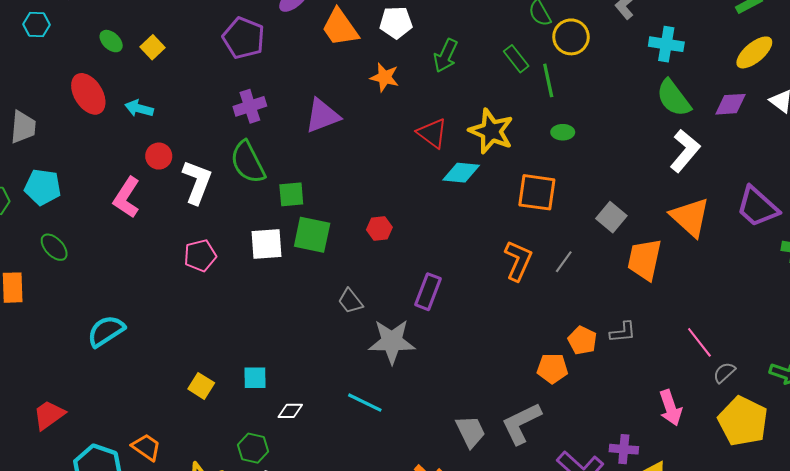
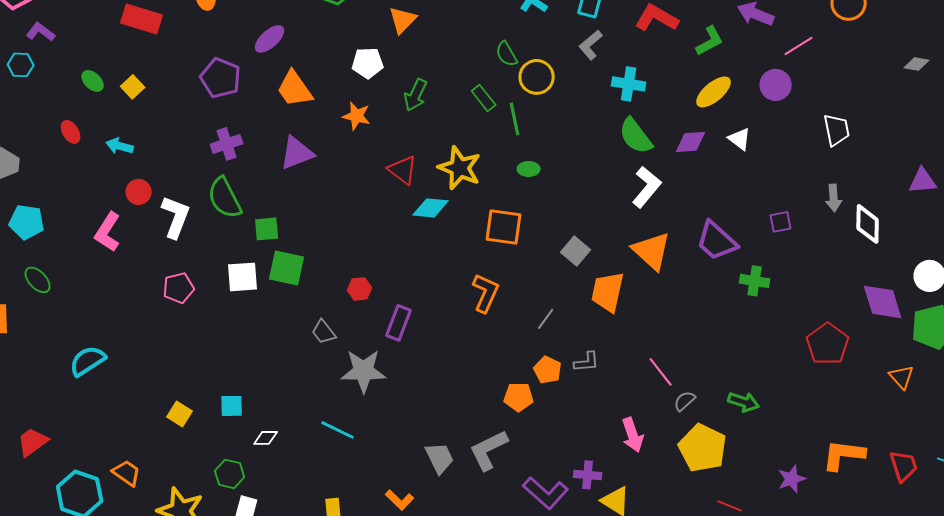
orange trapezoid: (340, 28) -> (295, 89), moved
red ellipse: (88, 94) -> (71, 132), size x0.6
red hexagon: (379, 229) -> (360, 289), moved
gray line: (564, 262) -> (546, 319), moved

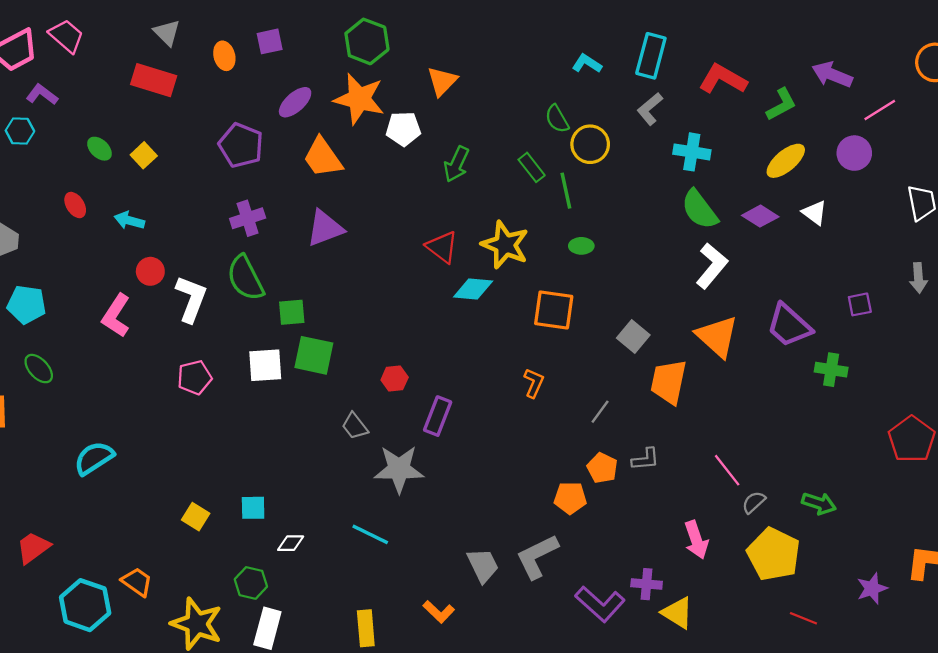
orange star: (357, 116) -> (359, 99), moved, size x1.6
purple diamond: (691, 142) -> (760, 216), turned 36
orange L-shape: (486, 293) -> (534, 383), size x0.7

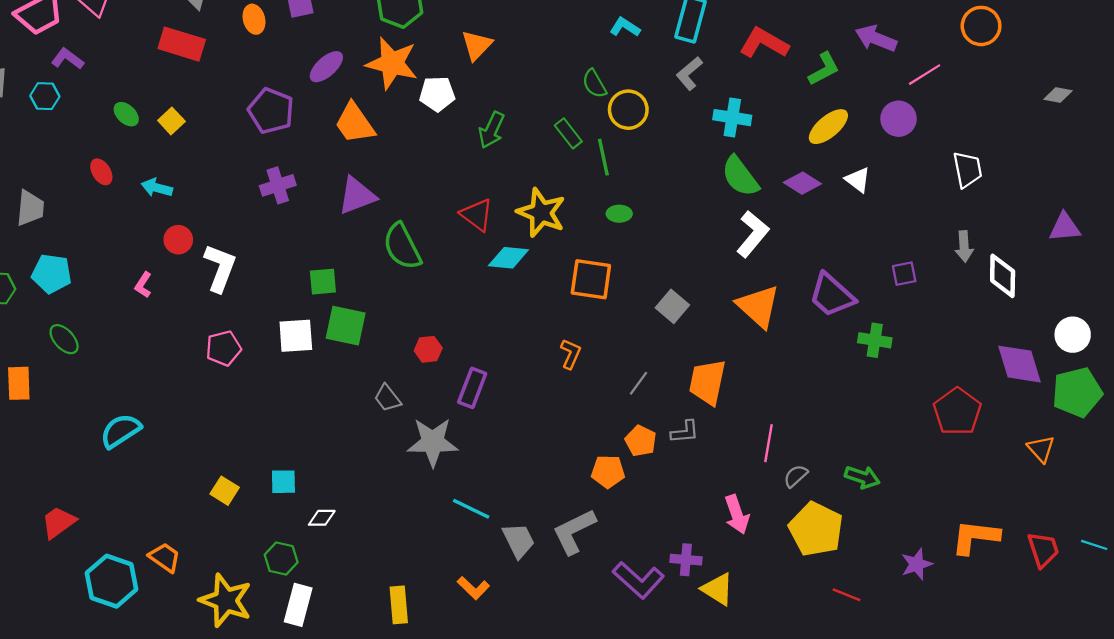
green semicircle: (245, 278) -> (402, 246), moved
pink L-shape: (116, 316) -> (143, 285), size x0.6
orange trapezoid: (669, 382) -> (707, 382), moved
pink line: (727, 470) -> (768, 443), turned 48
cyan line: (370, 534) -> (471, 509), moved

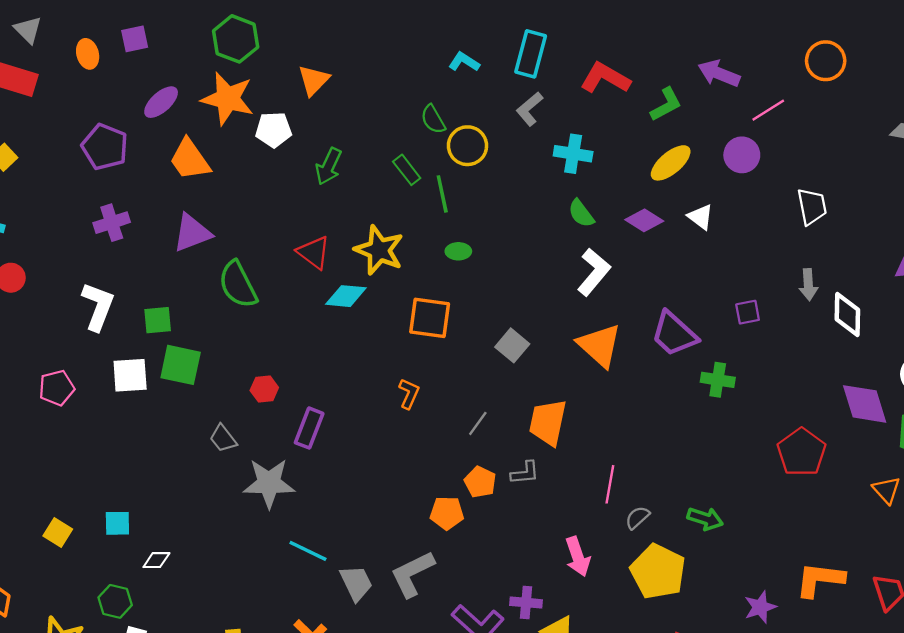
green semicircle: (740, 176) -> (581, 213), size x0.7
white L-shape: (220, 268) -> (98, 306), moved

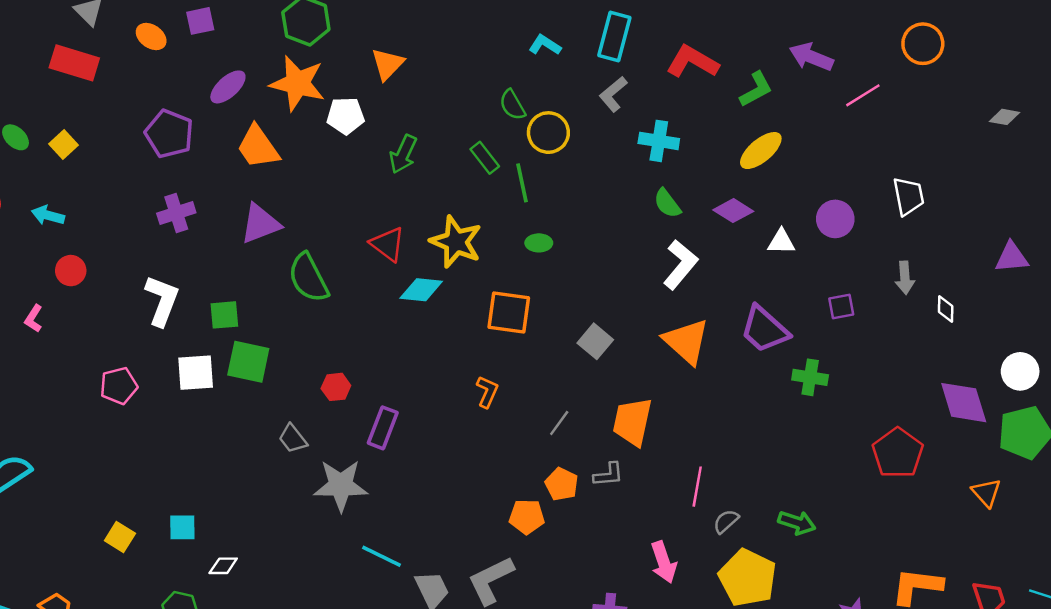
orange ellipse: (88, 54) -> (151, 37), turned -40
purple circle: (742, 155) -> (835, 219), moved
white triangle: (700, 217) -> (781, 242), moved, turned -36
white diamond: (847, 314) -> (946, 309), size x0.6

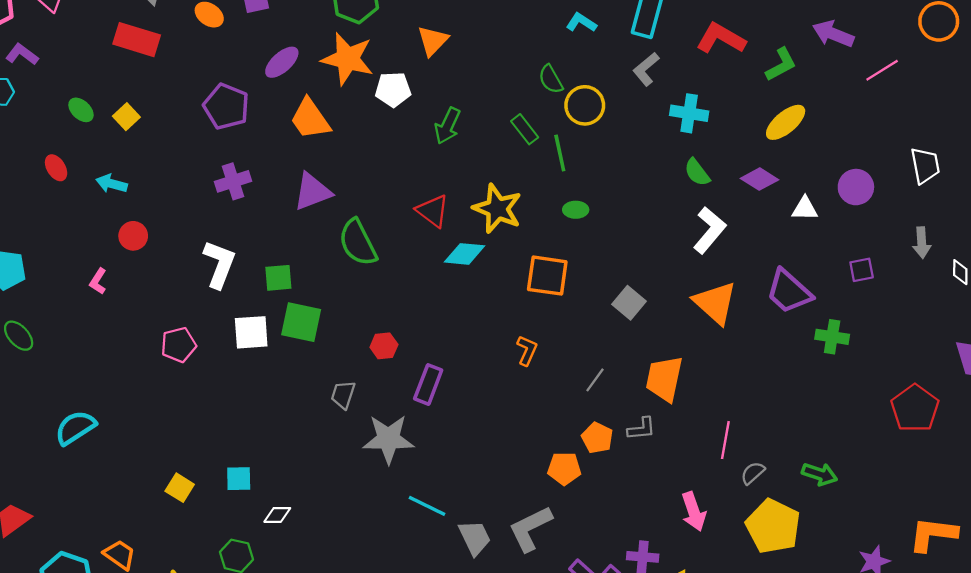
gray trapezoid: (293, 439) -> (343, 395), turned 56

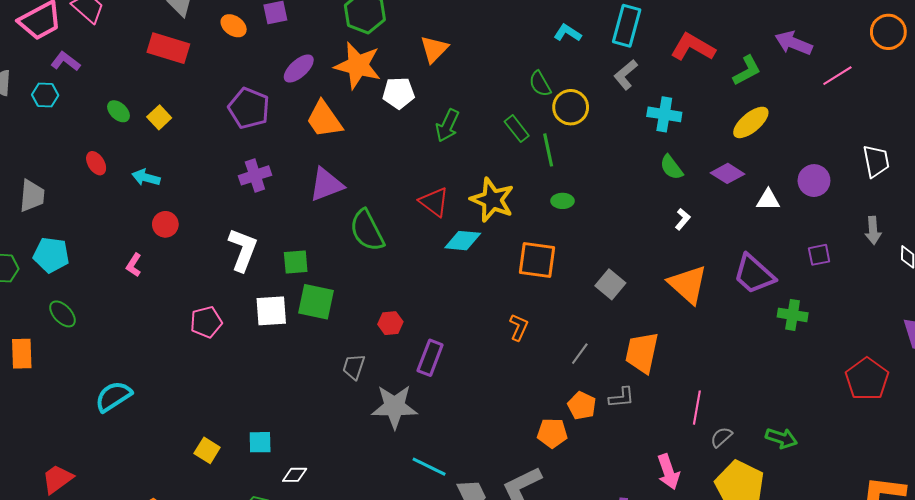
white L-shape: (710, 230) -> (683, 219), size x0.5

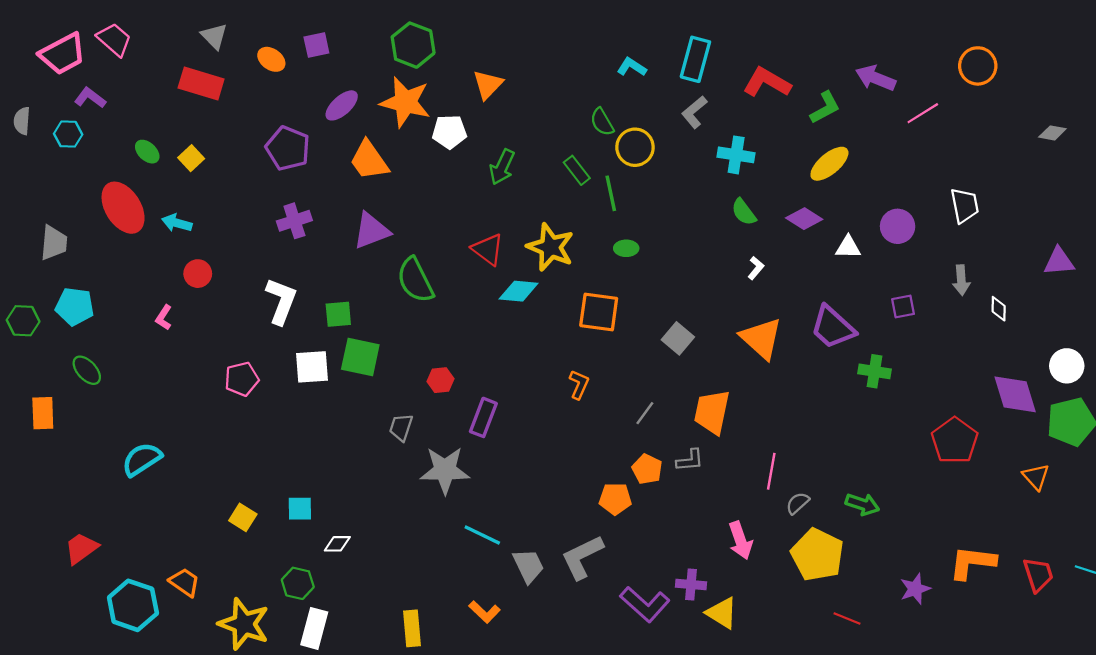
red ellipse: (96, 163) -> (123, 208), size x2.0

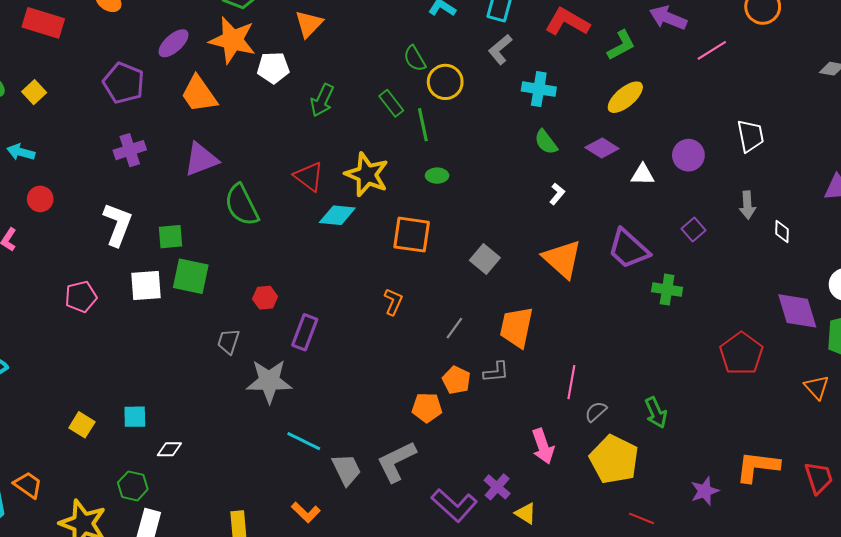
purple square: (903, 307) -> (693, 229), turned -30
green arrow: (862, 504) -> (656, 413), turned 48
purple cross: (691, 584) -> (497, 487), turned 36
yellow triangle: (722, 613) -> (526, 513), size x0.7

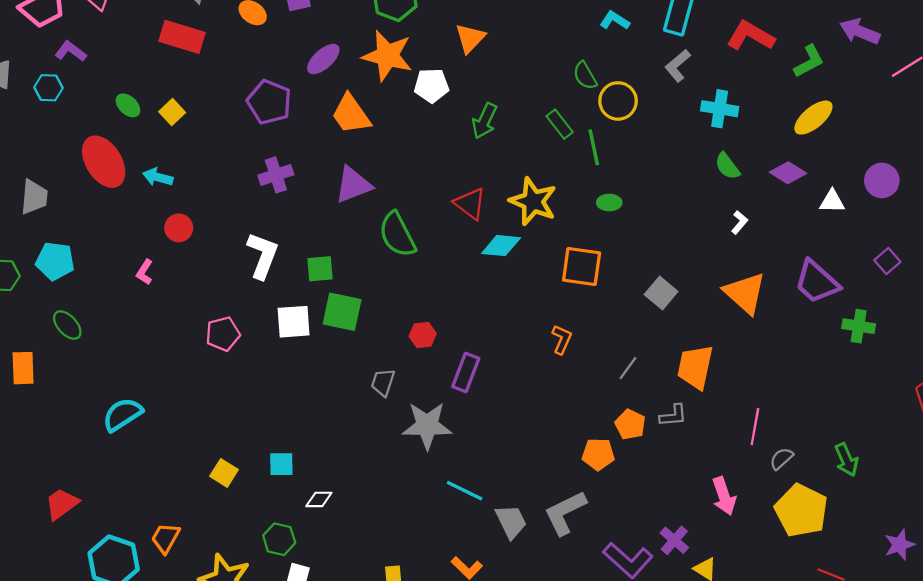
orange trapezoid: (28, 485) -> (165, 538), turned -96

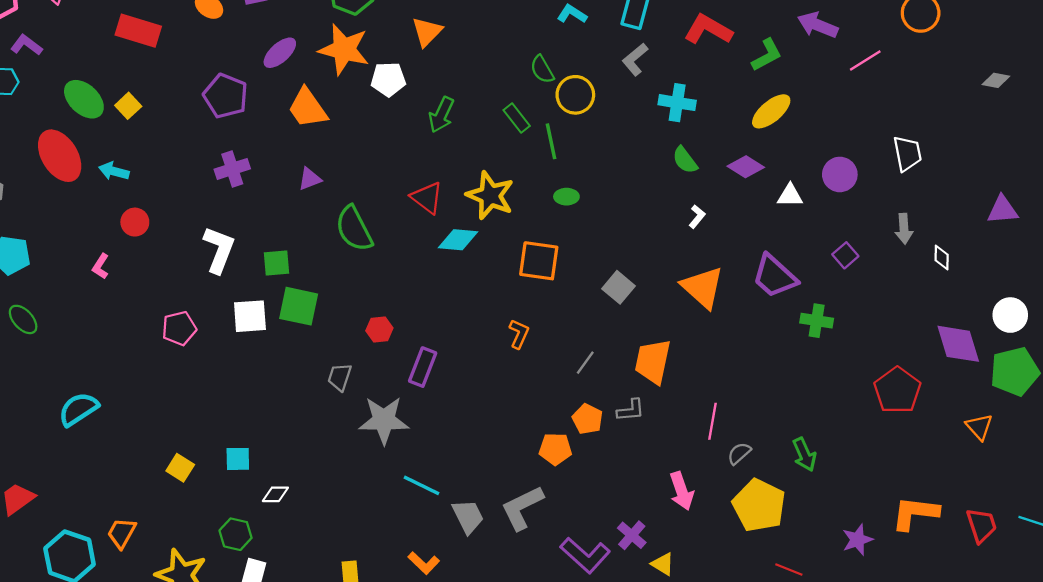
green ellipse: (128, 105) -> (84, 99), size x1.6
purple triangle: (353, 185) -> (310, 179), size x0.6

